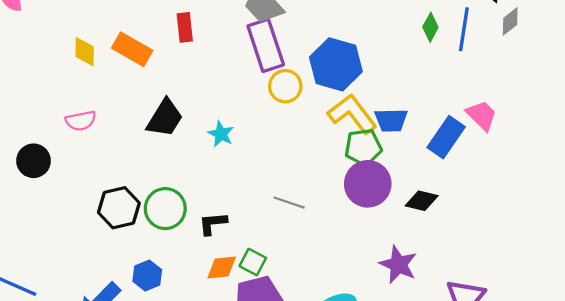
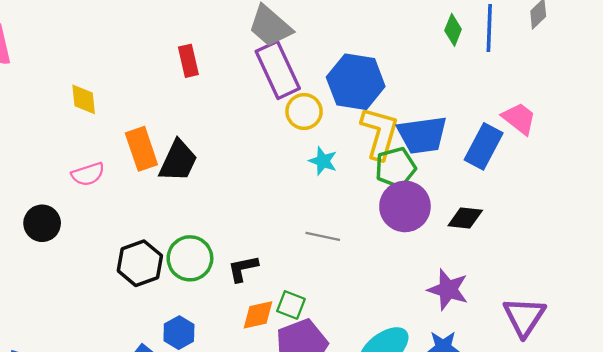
orange rectangle: (132, 49) -> (141, 149), moved, turned 48
yellow L-shape: (352, 114) -> (380, 133), turned 60
blue trapezoid: (391, 120) -> (422, 135), size x1.4
cyan star: (221, 134) -> (323, 161), moved

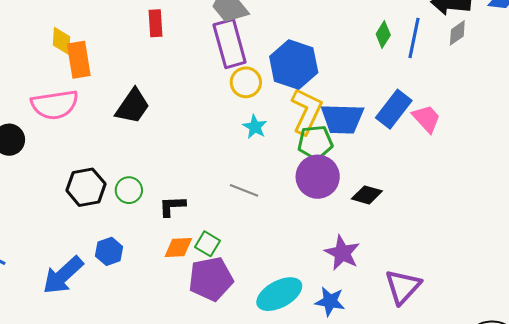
blue rectangle: (484, 146) -> (394, 109), moved
orange rectangle: (141, 149) -> (79, 60), moved
pink semicircle: (88, 174) -> (55, 105), size x1.6
green circle: (190, 258) -> (129, 190), size x0.7

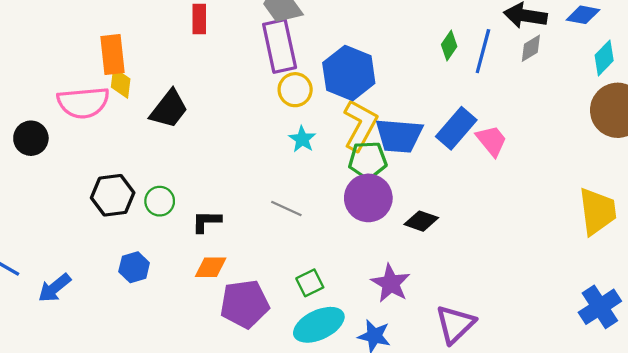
yellow diamond: (62, 41) -> (121, 83), moved
green square: (207, 244) -> (310, 283), moved, turned 30
blue arrow: (63, 275) -> (54, 288), moved, size x0.7

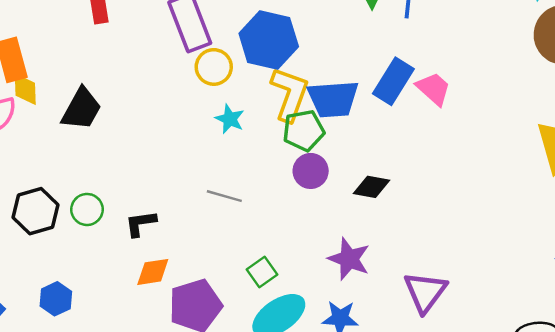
purple circle: (368, 198) -> (311, 171), size x0.7
blue hexagon: (134, 267) -> (56, 299), moved

